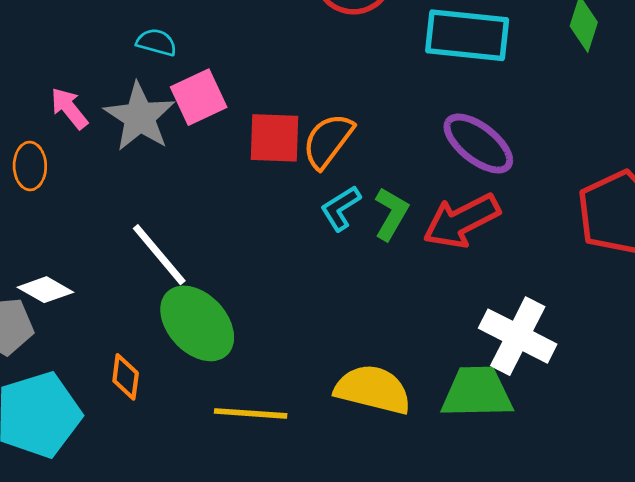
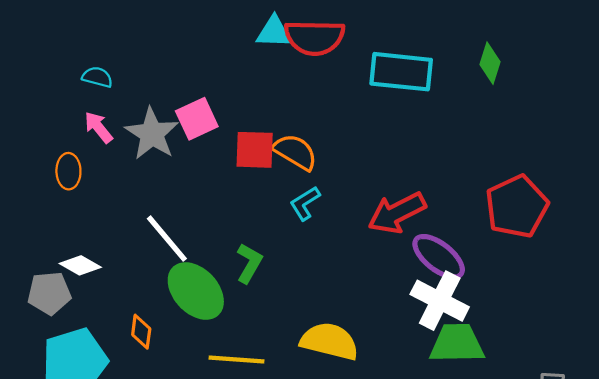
cyan semicircle: (156, 42) -> (97, 77), moved
orange semicircle: (328, 141) -> (295, 152), turned 84
purple ellipse: (478, 144) -> (439, 257), moved
green L-shape: (391, 214) -> (249, 263), moved
green trapezoid: (477, 392) -> (457, 343), moved

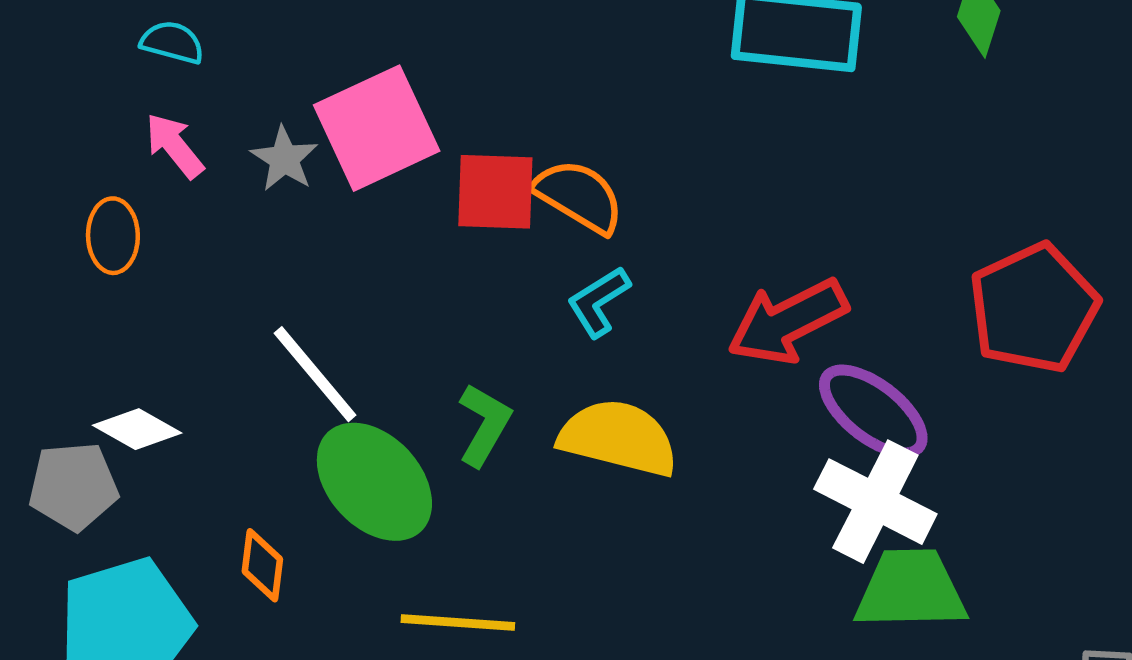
pink square: (197, 119) -> (377, 128), size x1.4
gray star: (152, 134) -> (284, 159), size x0.6
yellow semicircle: (329, 341) -> (618, 438), moved

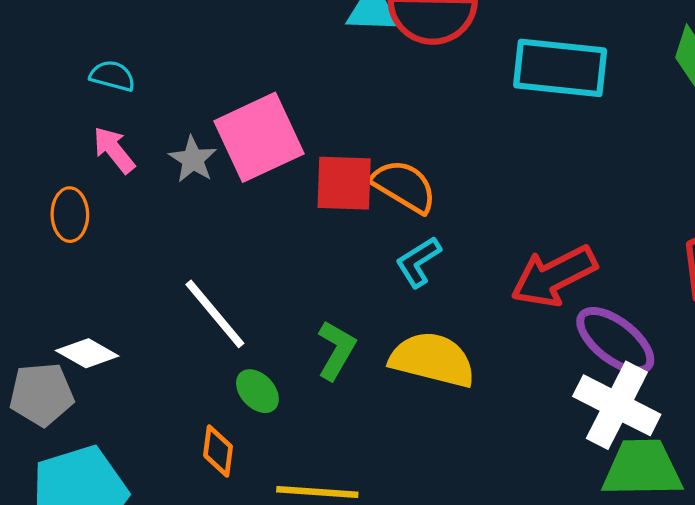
green ellipse: (374, 482) -> (257, 391), size x0.5
orange diamond: (262, 565) -> (218, 451), moved

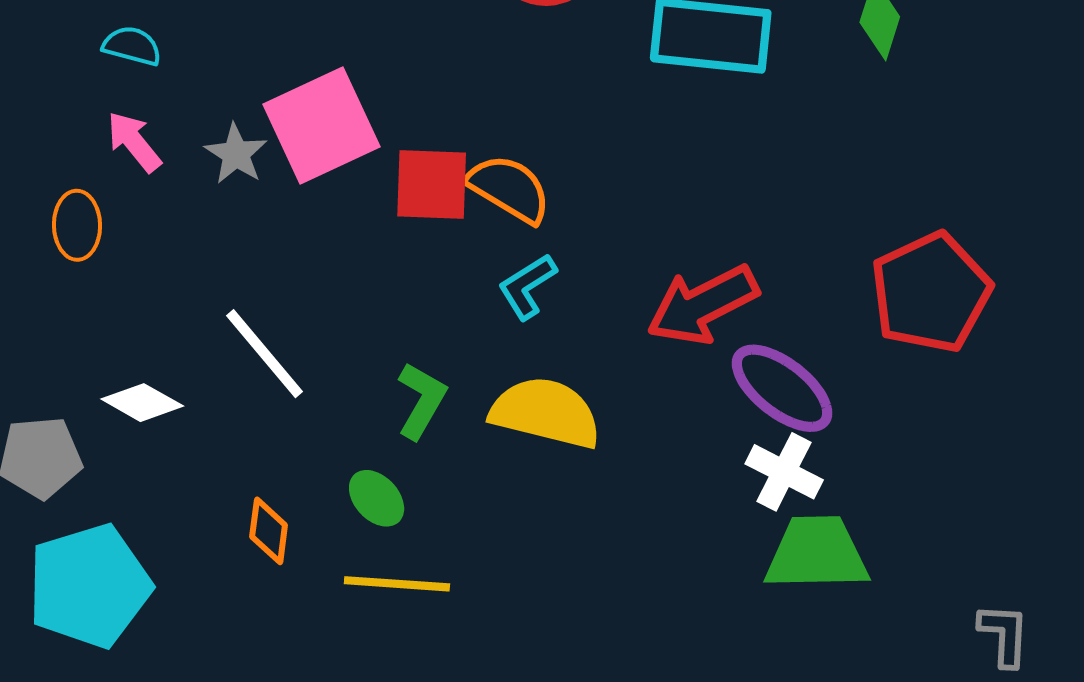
white diamond: (87, 353) -> (142, 403), moved
green ellipse: (257, 391) -> (377, 498), moved
white cross: (617, 405) -> (784, 472), size x0.7

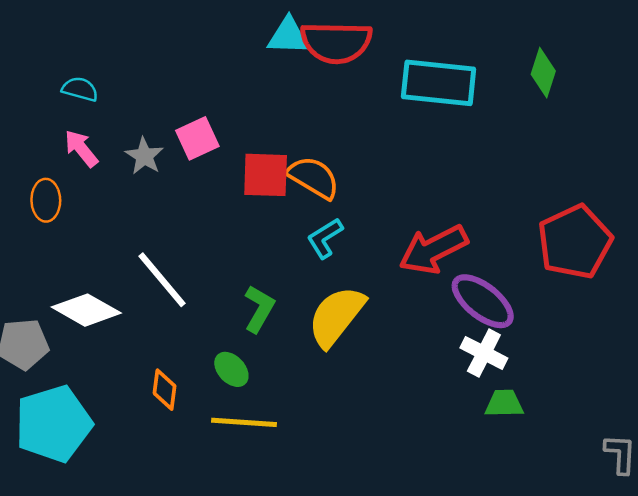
pink square: (322, 125) -> (197, 138), size x0.6
white diamond: (142, 403) -> (86, 310), size x1.4
yellow semicircle: (546, 413) -> (336, 316), turned -66
green trapezoid: (817, 553) -> (504, 403), size x0.6

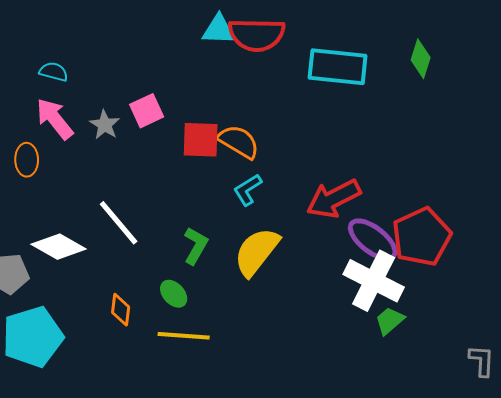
pink arrow: (81, 148) -> (55, 119), size x1.4
red pentagon: (575, 242) -> (422, 237), moved
white cross: (484, 353) -> (374, 281), size x1.6
green trapezoid: (504, 403) -> (390, 321), turned -40

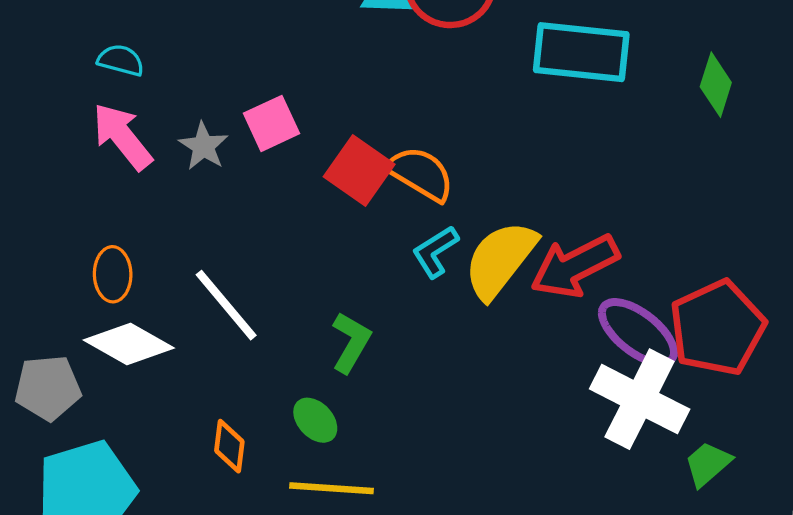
green diamond: (421, 59) -> (716, 85), moved
red square: (201, 140) -> (359, 170), turned 33
orange ellipse: (27, 160) -> (113, 274), moved
yellow semicircle: (257, 252) -> (500, 260), moved
green trapezoid: (390, 321) -> (708, 464), moved

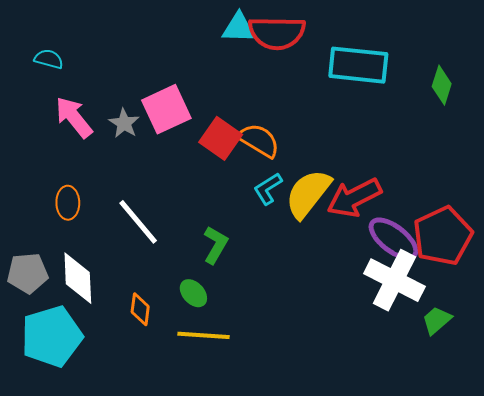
cyan semicircle: (121, 60) -> (49, 59), moved
pink square: (272, 123) -> (166, 109), size x1.4
white diamond: (129, 344) -> (78, 278), moved, turned 58

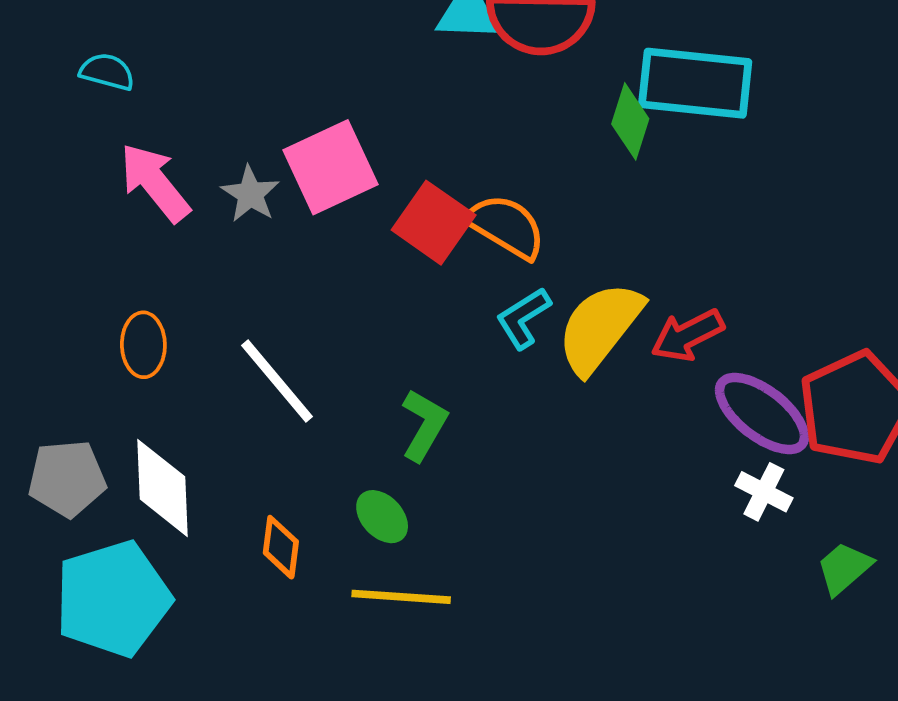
green diamond: (442, 85) -> (630, 121), moved
red arrow: (354, 198) -> (688, 335), size x0.7
white cross: (394, 280) -> (764, 492), size x0.5

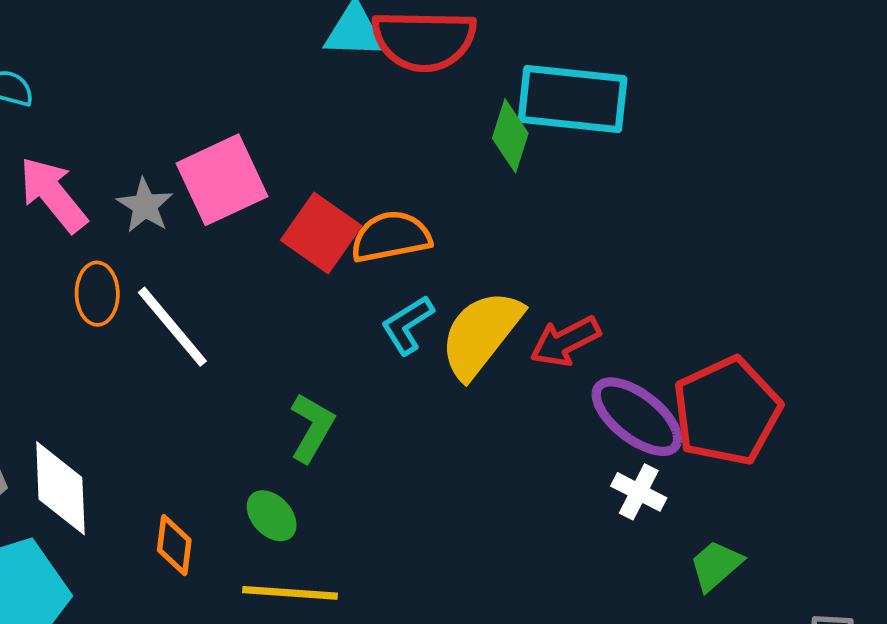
orange semicircle: (506, 226) -> (391, 237), turned -42
orange ellipse: (143, 345) -> (97, 294), moved
white line: (277, 381) -> (172, 327), moved

